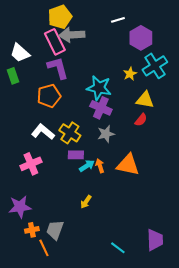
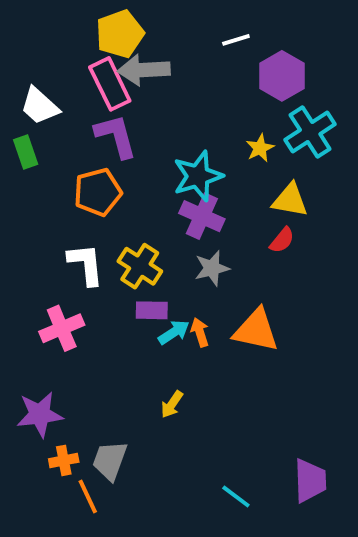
cyan star: (99, 88) -> (198, 176), turned -30
white L-shape: (43, 132) -> (86, 264), turned 45

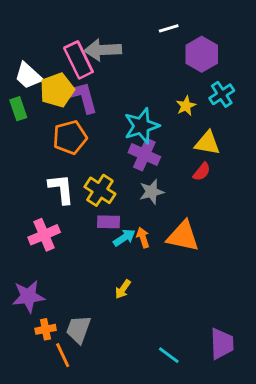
yellow pentagon: (120, 34) -> (57, 90), moved
cyan cross: (310, 132) -> (222, 94), size x0.7

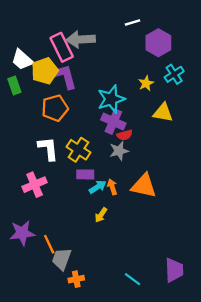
red semicircle: (202, 172) -> (125, 135), moved, turned 35
yellow arrow: (123, 289) -> (101, 215), moved
orange cross: (46, 329) -> (76, 279), moved
orange line: (63, 355) -> (49, 244), moved

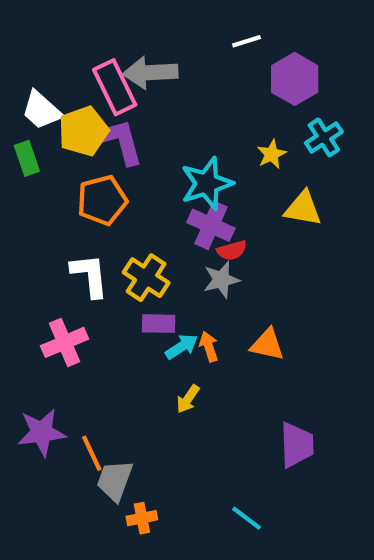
orange triangle: (144, 186) -> (267, 345), size x0.7
purple trapezoid: (174, 270) -> (297, 445), moved

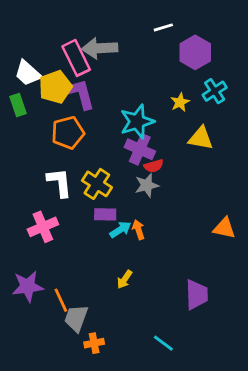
orange triangle: (267, 345) -> (224, 228), moved
yellow arrow: (188, 399) -> (125, 279), moved

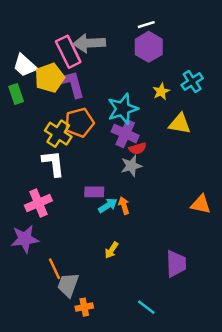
purple hexagon: (195, 52) -> (149, 47), moved
orange pentagon: (68, 133) -> (79, 122), moved
yellow cross: (97, 184) -> (58, 134), moved
purple star: (28, 286) -> (25, 239), moved

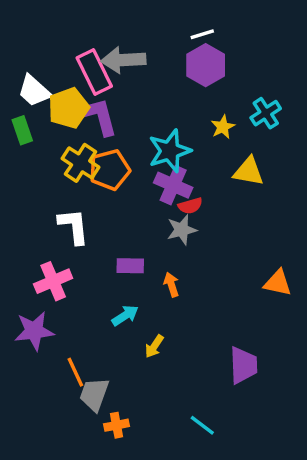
yellow cross: (58, 134) -> (81, 163), moved
cyan arrow: (108, 205) -> (125, 315), moved

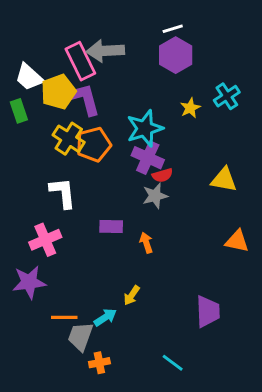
yellow triangle: (249, 171) -> (224, 180), moved
cyan arrow: (125, 315) -> (105, 317), moved
orange line: (75, 372) -> (64, 317), turned -65

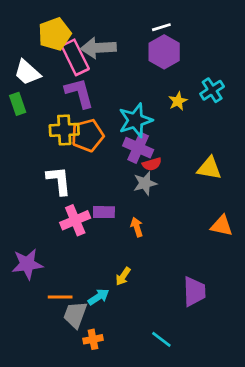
yellow pentagon: (58, 92) -> (55, 34), moved
yellow cross: (69, 139) -> (64, 130), turned -36
pink cross: (45, 240) -> (75, 220), moved

